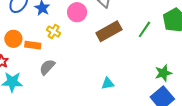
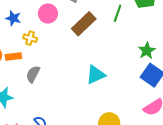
cyan triangle: (108, 83) -> (96, 75), size x1.5

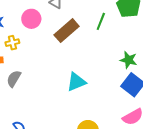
yellow cross: (30, 38) -> (12, 43), turned -32
green star: (147, 51) -> (129, 60), turned -30

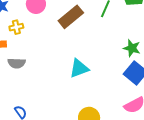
gray semicircle: (14, 79) -> (17, 63), turned -120

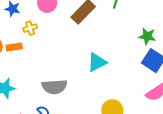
gray semicircle: (17, 63) -> (54, 87), moved, size x1.4

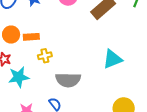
yellow cross: (30, 28) -> (45, 56), moved

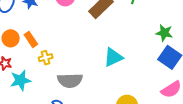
orange rectangle: (31, 37) -> (31, 39), turned 63

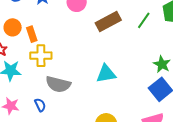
yellow cross: (46, 58) -> (41, 56), size x1.5

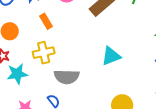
orange rectangle: (32, 34) -> (46, 21), moved

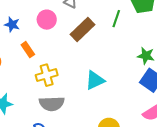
yellow cross: (44, 53) -> (47, 75), moved

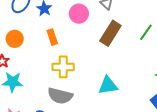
brown rectangle: (82, 30) -> (110, 33), turned -30

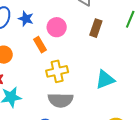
pink circle: (79, 14) -> (57, 27), moved
brown rectangle: (110, 33) -> (96, 28), size x0.7

